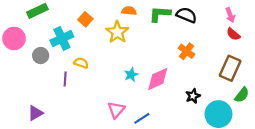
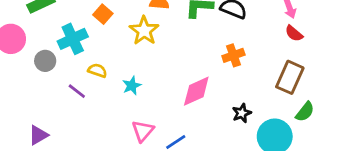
orange cross: (187, 51) -> (233, 55), turned 35
cyan star: (131, 75) -> (132, 86), moved
purple line: (65, 79) -> (77, 91), turned -56

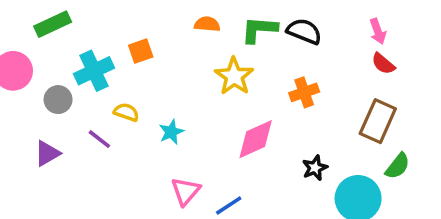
orange square: (103, 14) -> (141, 51), moved, turned 30
yellow star: (144, 31) -> (234, 76), moved
purple triangle: (38, 135) -> (47, 153), moved

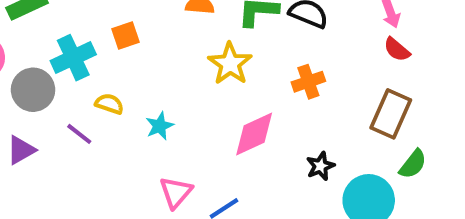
gray circle: (58, 100) -> (33, 90), size x1.4

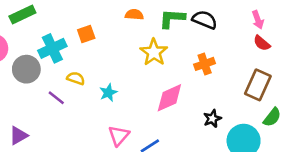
purple triangle: (21, 150) -> (19, 136), moved

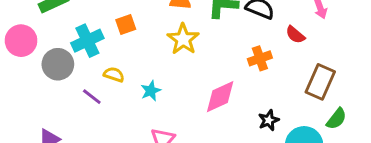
red semicircle: (262, 43) -> (295, 35), moved
yellow star: (154, 52) -> (183, 39), moved

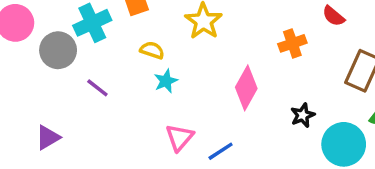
yellow semicircle: (114, 75) -> (152, 50), moved
pink diamond: (220, 97) -> (246, 88), turned -36

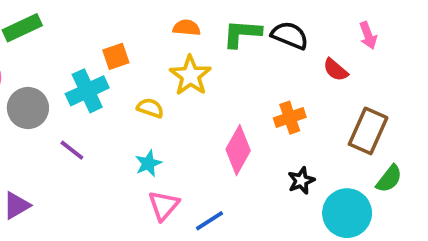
cyan cross: (92, 23) -> (87, 91), moved
orange cross: (292, 43) -> (290, 118), moved
yellow semicircle: (152, 50) -> (150, 108), moved
cyan star: (166, 81) -> (148, 163), moved

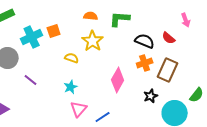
black semicircle: (290, 35) -> (145, 41), moved
cyan cross: (87, 91) -> (32, 37), moved
brown rectangle: (368, 131) -> (168, 70), moved

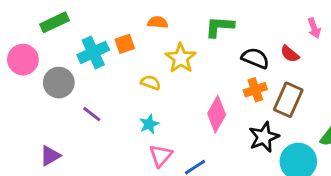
orange semicircle: (91, 16) -> (158, 22), moved
black star: (151, 96) -> (264, 137), size x1.5

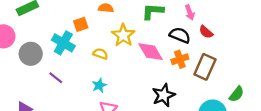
pink arrow: (314, 28) -> (190, 12), moved
cyan cross: (93, 52) -> (63, 43), moved, turned -35
pink diamond: (217, 114) -> (150, 52), moved, turned -60
black star: (264, 137) -> (164, 95), moved

